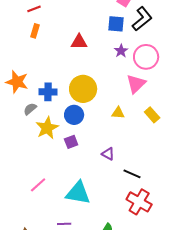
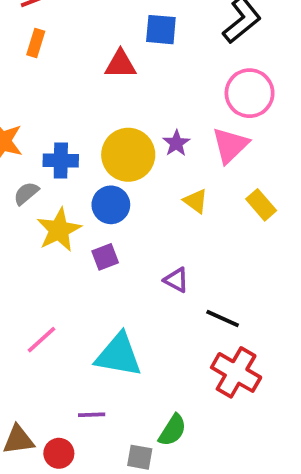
blue square: (116, 24) -> (161, 30), moved
purple star: (121, 51) -> (176, 143), moved
yellow triangle: (118, 113) -> (196, 201), turned 32

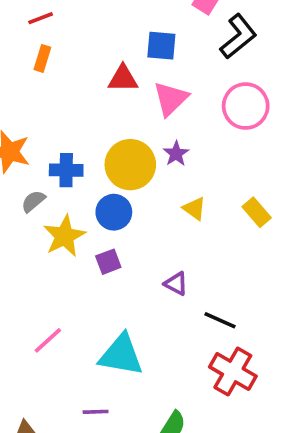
pink triangle: (230, 145) -> (171, 99), moved

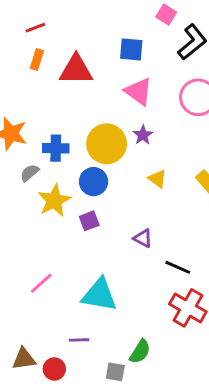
red triangle: (123, 79) -> (76, 70), moved, size x1.4
pink triangle: (171, 99) -> (139, 92), turned -40

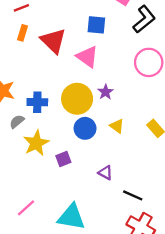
red triangle: (76, 70) -> (53, 41), turned 44
pink triangle: (139, 92) -> (87, 57), moved
blue circle: (94, 182) -> (85, 128), moved

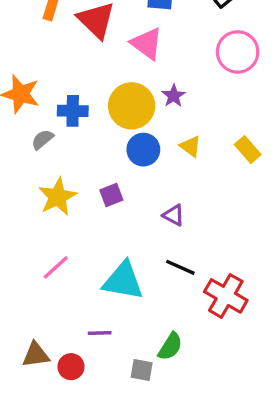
yellow star: (36, 143) -> (58, 197), moved
black line: (133, 195) -> (180, 267), moved

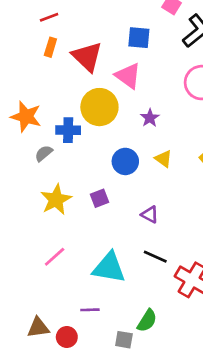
yellow circle: (132, 106) -> (99, 107), moved

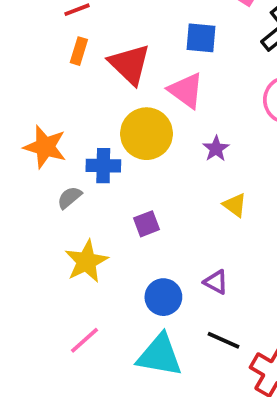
blue circle: (125, 161) -> (163, 297), moved
purple square: (99, 198) -> (147, 224), moved

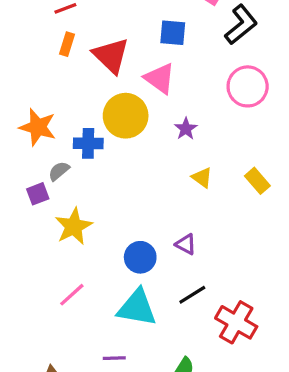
purple square: (147, 224) -> (38, 194), moved
black line: (224, 340) -> (192, 295), turned -56

